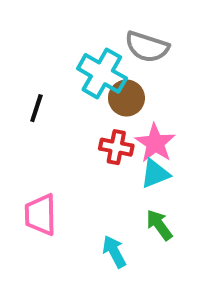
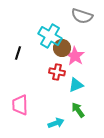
gray semicircle: (147, 47) -> (82, 16), moved
pink star: (155, 143) -> (75, 56), moved
cyan arrow: (114, 252) -> (56, 123), turned 98

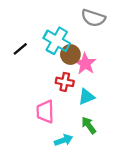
black line: (18, 53) -> (20, 49), moved, turned 32
pink trapezoid: (20, 105) -> (45, 112), moved

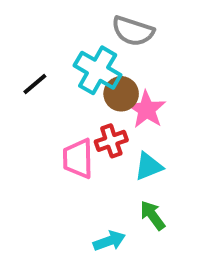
gray semicircle: (93, 18) -> (133, 31), moved
red cross: (65, 82) -> (111, 141), turned -30
pink trapezoid: (45, 112) -> (78, 159), moved

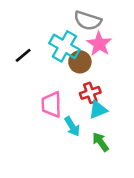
pink star: (147, 109) -> (99, 44), moved
red cross: (111, 141) -> (90, 93), moved
cyan arrow: (109, 241) -> (72, 126), moved, turned 78

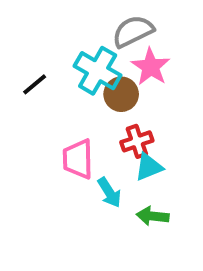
gray semicircle: (88, 21) -> (133, 31), turned 136
green arrow: (101, 142) -> (153, 216), turned -48

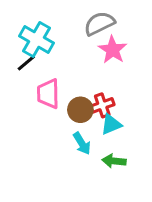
cyan cross: (98, 71) -> (36, 40), moved
brown circle: (121, 94) -> (80, 110), moved
pink trapezoid: (78, 159) -> (48, 94), moved

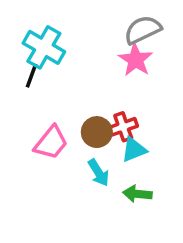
gray semicircle: (99, 23) -> (143, 30), moved
black line: (26, 63) -> (32, 76), turned -30
pink trapezoid: (48, 94) -> (51, 143), moved, turned -140

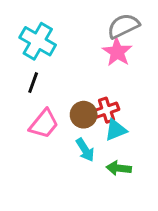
black line: (32, 76) -> (33, 83), moved

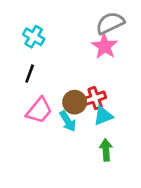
cyan cross: (38, 41) -> (34, 37), size x0.7
cyan arrow: (85, 150) -> (68, 121), moved
green arrow: (119, 168) -> (106, 150), turned 80

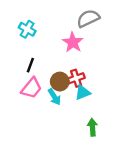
pink star: (105, 46) -> (73, 42), moved
black line: (30, 74) -> (30, 65), moved
green arrow: (106, 150) -> (92, 127), moved

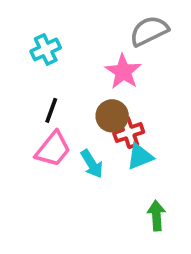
cyan cross: (27, 29) -> (46, 49), turned 35
brown circle: (60, 82) -> (112, 116), moved

